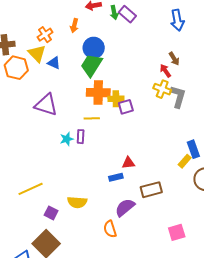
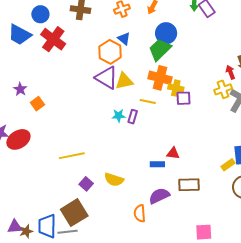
yellow triangle: (37, 54) -> (124, 81), moved, turned 48
orange hexagon: (16, 68) -> (110, 52), moved
yellow cross: (162, 89) -> (223, 89), turned 36

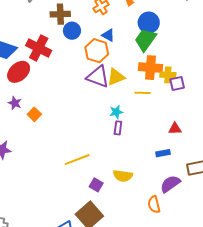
blue circle: (40, 14) -> (72, 31), moved
purple rectangle: (133, 117) -> (118, 128), moved
red ellipse: (18, 139) -> (19, 72), moved
red triangle: (173, 153) -> (175, 129), moved

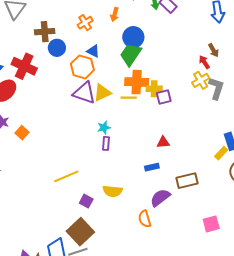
yellow line: (143, 93) -> (129, 98), moved

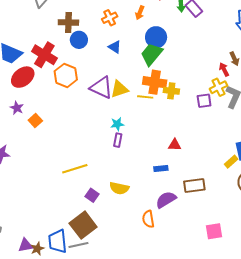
orange hexagon: (82, 67) -> (66, 75), moved
purple square: (164, 97) -> (204, 101), moved

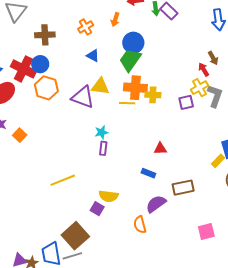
blue circle: (79, 40) -> (40, 64), moved
yellow triangle: (119, 89) -> (100, 86), moved, turned 30
blue rectangle: (161, 168) -> (148, 173), turned 32
purple square: (92, 195) -> (97, 209), moved

